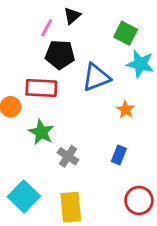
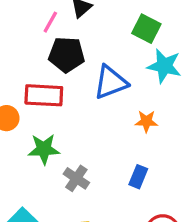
orange star: (126, 109) -> (146, 121), turned -30
green star: (41, 132) -> (44, 149), turned -30

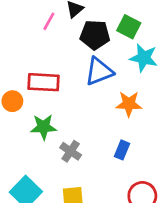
black pentagon: (67, 55) -> (95, 35), moved
orange star: (146, 121) -> (129, 104), size x1.4

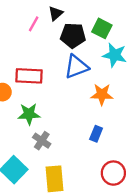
gray cross: (71, 151) -> (42, 141), moved

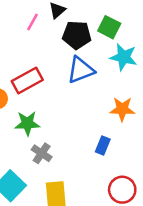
red rectangle: (29, 76) -> (27, 80), turned -32
orange star: (102, 94) -> (122, 109), moved

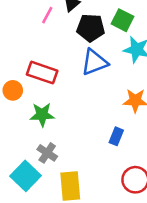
red rectangle: (27, 80) -> (42, 73), turned 48
gray cross: (42, 153) -> (47, 153), moved

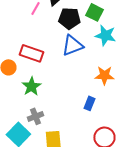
green star: (42, 115) -> (31, 86), turned -30
gray cross: (47, 153) -> (35, 116), turned 35

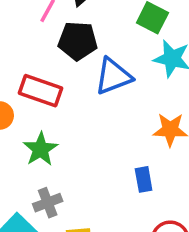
black pentagon: (69, 18) -> (78, 41), moved
blue rectangle: (89, 103) -> (144, 179), turned -32

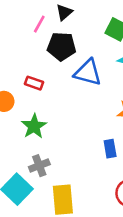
blue triangle: (113, 76) -> (88, 73), turned 36
red rectangle: (40, 91) -> (34, 83), size x0.6

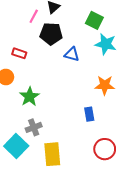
blue triangle: (88, 73) -> (72, 54), size x0.7
red rectangle: (34, 83) -> (19, 53), moved

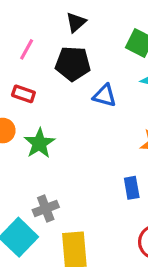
pink line: (34, 16) -> (27, 49), moved
green star: (30, 97) -> (39, 143), moved

